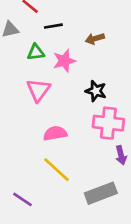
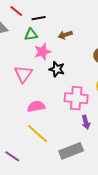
black line: (53, 26) -> (39, 18), moved
green triangle: (36, 52) -> (31, 35), moved
black star: (96, 91) -> (57, 69), moved

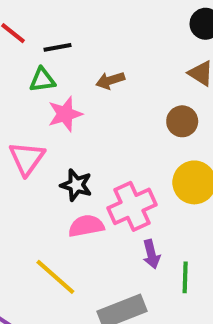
black star: (57, 69) -> (76, 185), moved
pink cross: (76, 98) -> (132, 206), turned -30
pink semicircle: (36, 106) -> (86, 226), moved

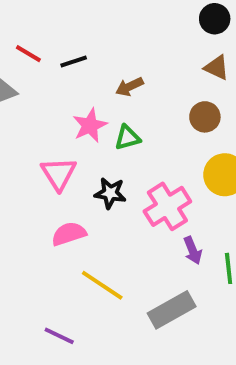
green triangle: (42, 80) -> (128, 138), moved
pink semicircle: (86, 226) -> (69, 234), moved

